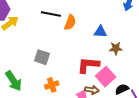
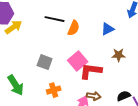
blue triangle: (100, 32) -> (108, 29), moved, turned -32
pink square: (106, 77) -> (78, 61), moved

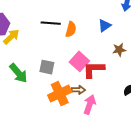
green arrow: (16, 85) -> (18, 73), moved
orange cross: (54, 90) -> (60, 94), size x1.6
brown arrow: (94, 96) -> (78, 90), moved

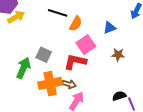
pink square: (79, 61) -> (86, 45), moved
red L-shape: (94, 69) -> (75, 62), moved
green arrow: (18, 73) -> (23, 68), moved, turned -130

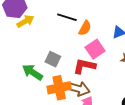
green arrow: (23, 68) -> (33, 72), turned -80
brown arrow: (69, 84) -> (78, 89), size x1.6

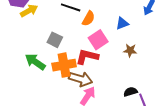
gray square: (53, 59) -> (55, 40), moved
orange cross: (59, 88) -> (64, 65), moved

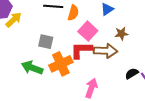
brown arrow: (81, 79) -> (106, 51), moved

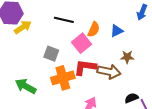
orange semicircle: (73, 13) -> (94, 29), moved
pink square: (88, 31) -> (81, 43), moved
green arrow: (32, 68) -> (26, 86), moved

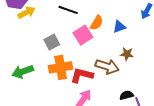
gray square: (51, 54) -> (52, 42), turned 35
red L-shape: (85, 67) -> (82, 75), moved
green arrow: (26, 86) -> (23, 72), turned -55

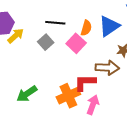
blue triangle: (119, 27) -> (109, 26), size x1.6
gray square: (52, 42) -> (46, 42), moved
orange cross: (61, 67) -> (68, 96), moved

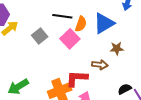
black line: (55, 23) -> (62, 16), moved
brown arrow: (107, 68) -> (100, 65), size x0.7

